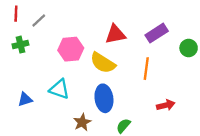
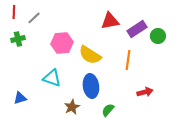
red triangle: (115, 34) -> (110, 21), moved
green circle: (189, 48) -> (158, 36), moved
blue triangle: (25, 99) -> (20, 98), moved

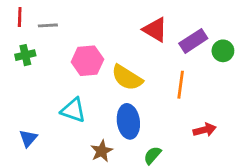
gray line: (34, 18) -> (48, 25), turned 40
red triangle: (110, 21) -> (155, 30), turned 42
blue triangle: (20, 98) -> (28, 138), turned -32

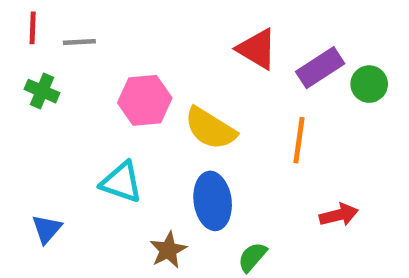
green cross: (25, 55) -> (42, 91), turned 36

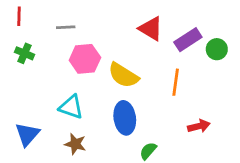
gray line: (79, 42) -> (66, 27), moved
blue triangle: (47, 229) -> (27, 134), size x1.4
brown star: (168, 250) -> (75, 144), moved, turned -30

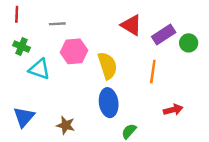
yellow semicircle: (123, 75) -> (107, 66), turned -140
cyan triangle: (71, 107) -> (39, 69), moved

